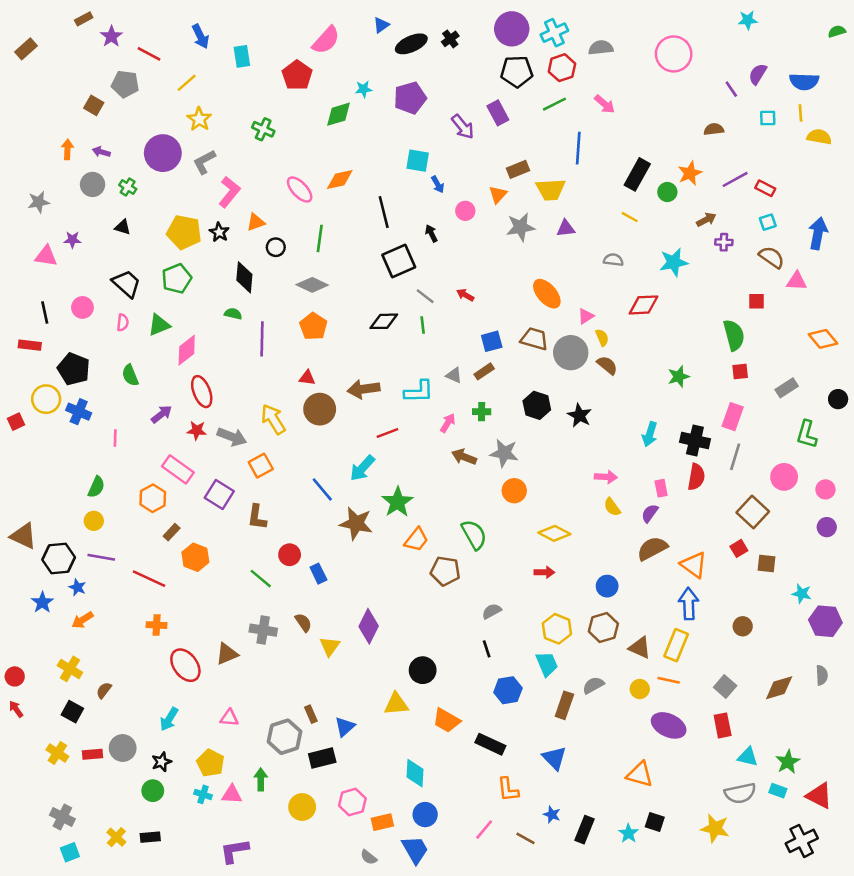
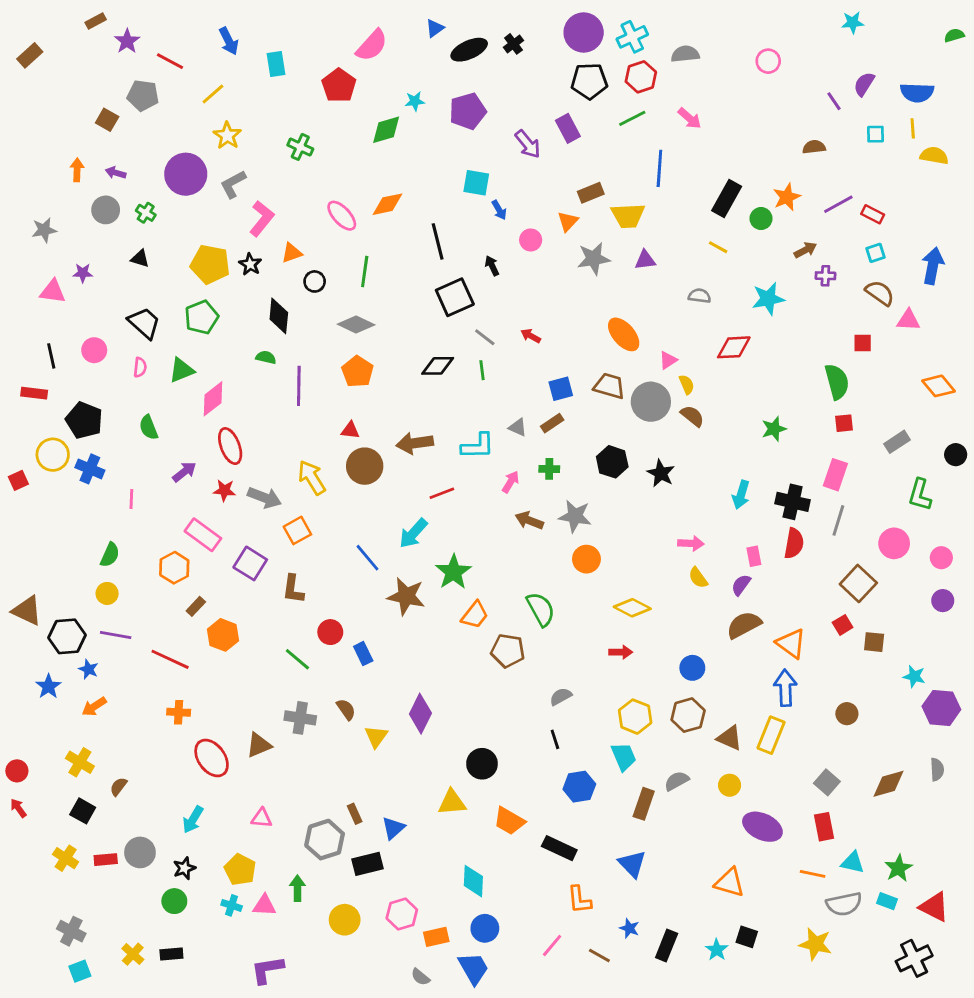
pink circle: (674, 54) -> (768, 61), size x0.6
orange line: (669, 680) -> (813, 874), moved

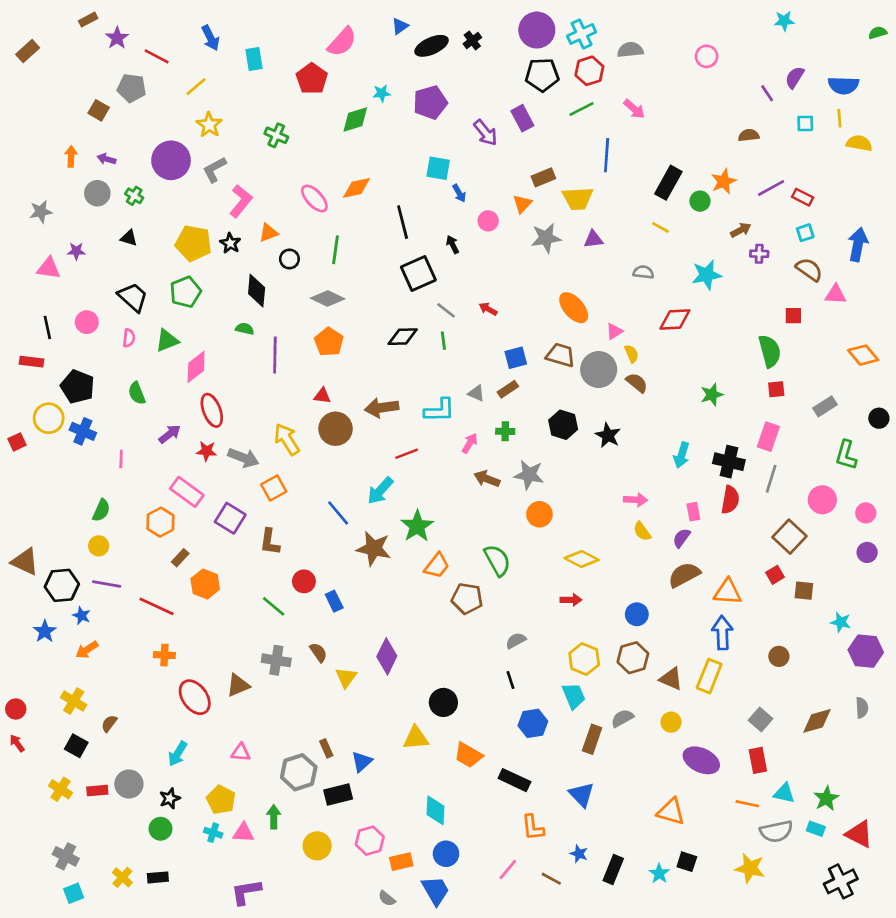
orange triangle: (791, 644) -> (728, 592), turned -32

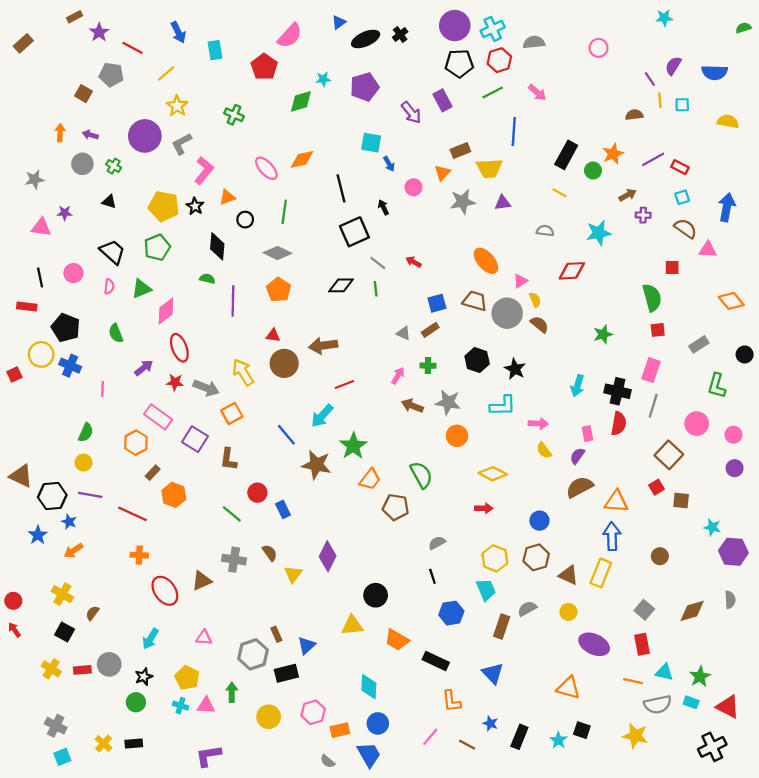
yellow line: (839, 118) -> (660, 100), moved
cyan L-shape: (439, 410) -> (503, 406), moved

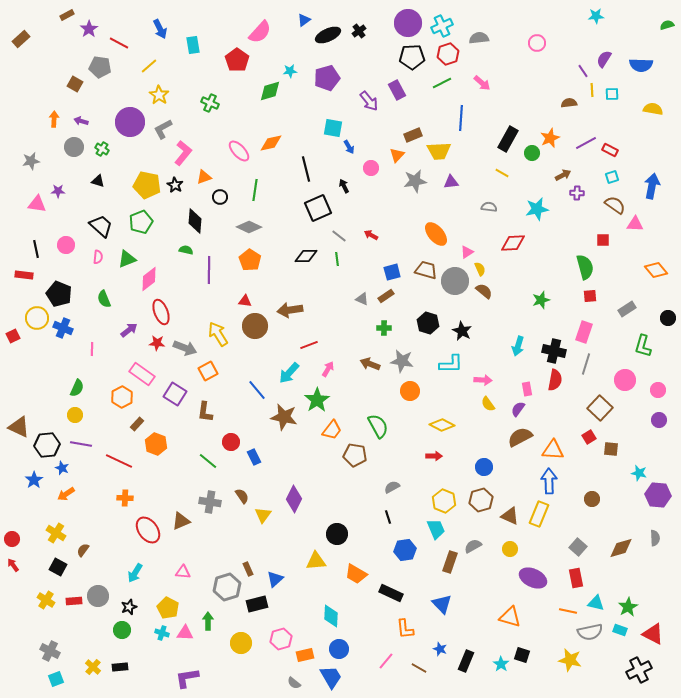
pink arrow: (398, 376) -> (328, 369), moved

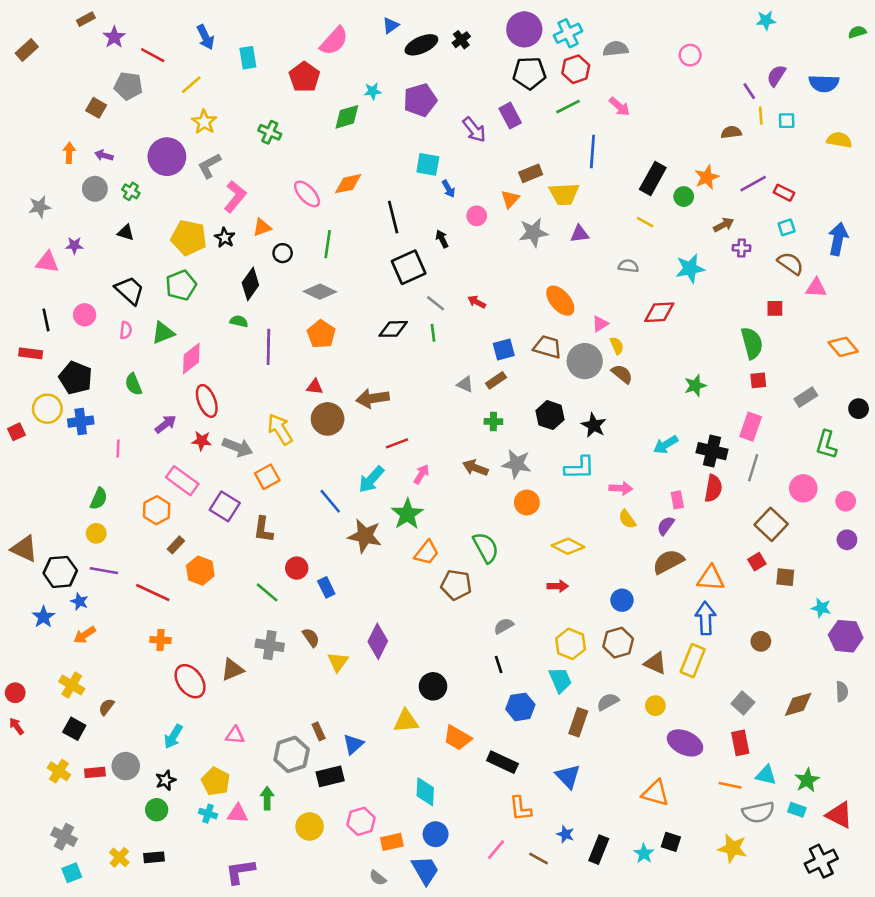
black diamond: (195, 221) -> (250, 284), turned 30
blue cross: (63, 328) -> (81, 422), turned -30
cyan arrow: (518, 346) -> (666, 445), turned 42

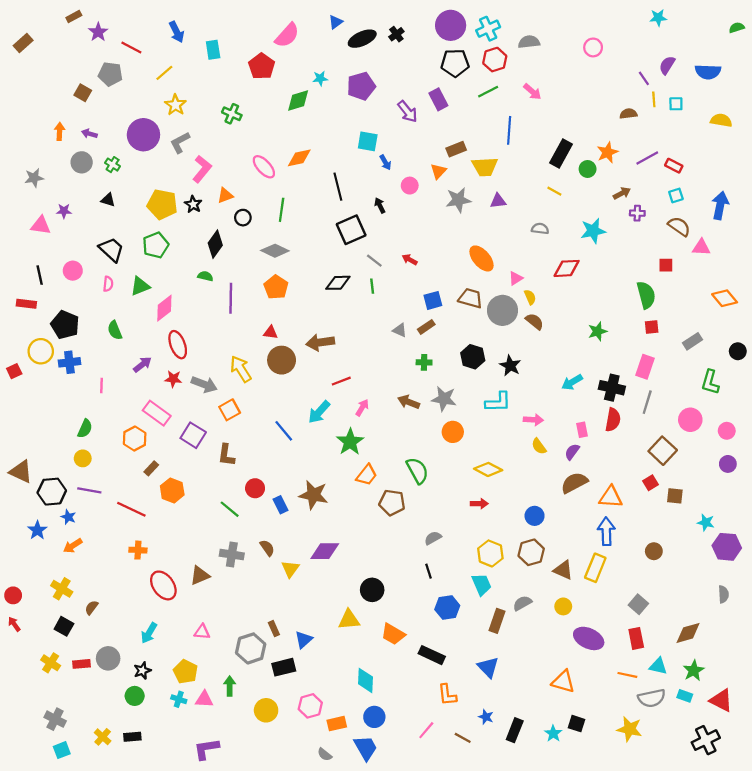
brown star: (365, 536) -> (314, 495), moved
purple diamond: (378, 641) -> (325, 551), turned 64
brown diamond: (798, 704) -> (688, 633), moved

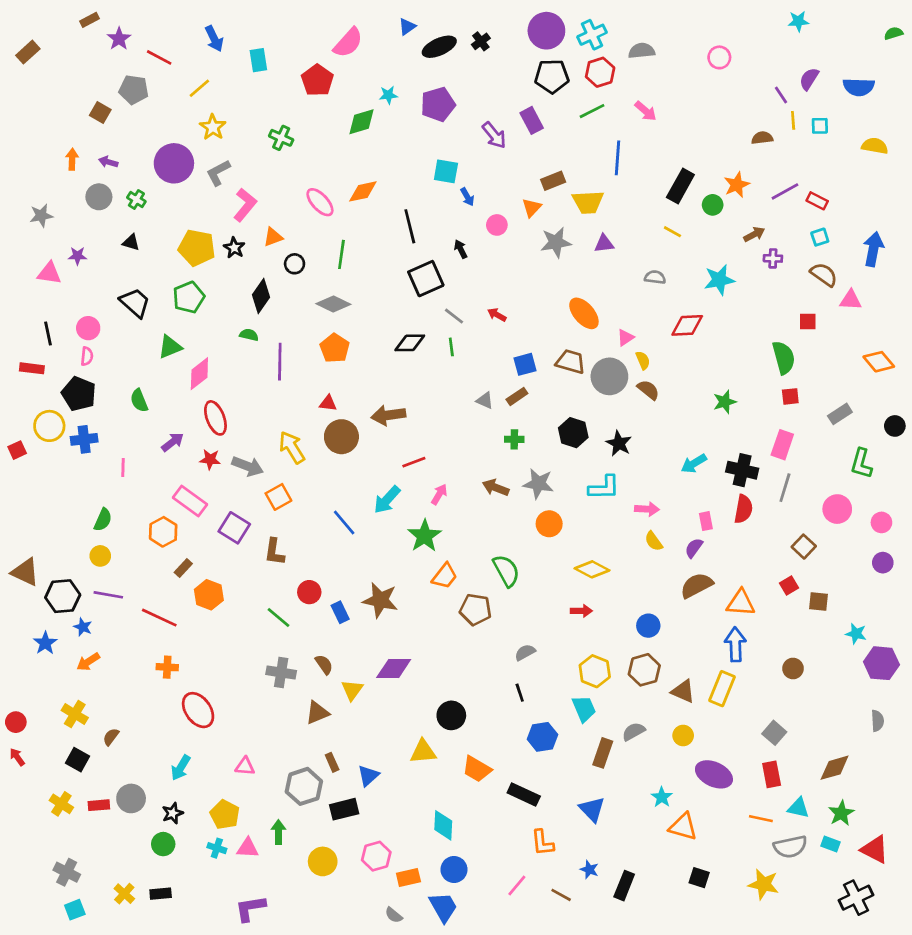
pink semicircle: (108, 284) -> (87, 356), moved
brown square: (663, 451) -> (804, 547), size x0.7
brown triangle: (200, 576) -> (317, 713), moved
cyan star: (553, 733) -> (662, 797), moved

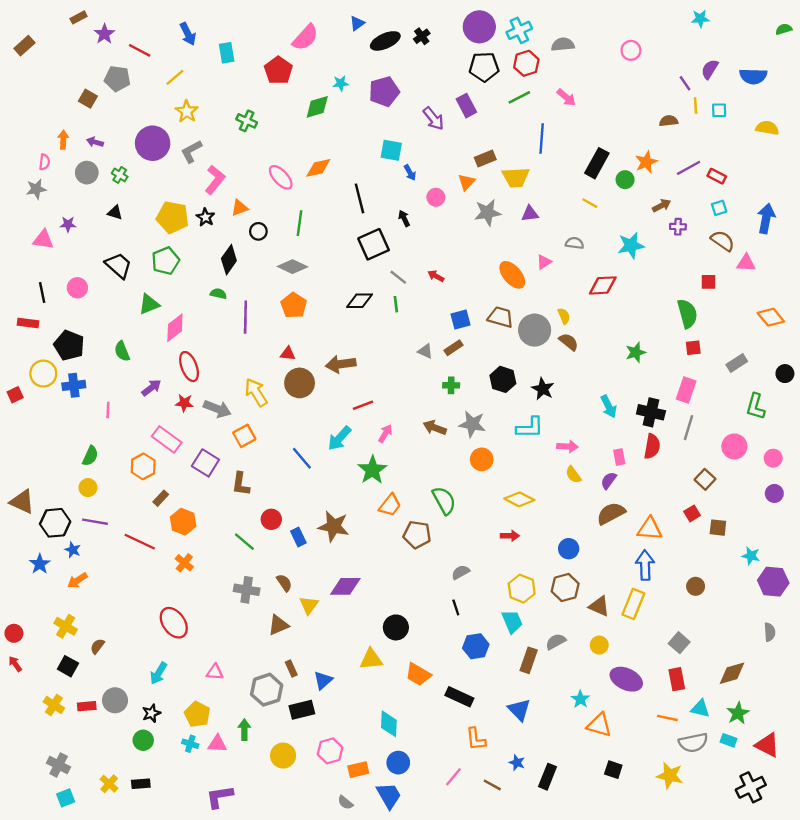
pink triangle: (626, 338) -> (544, 262), moved
pink semicircle: (87, 356) -> (44, 162), moved
cyan arrow: (694, 463) -> (609, 406), turned -85
orange cross: (167, 667) -> (184, 563), moved, turned 36

